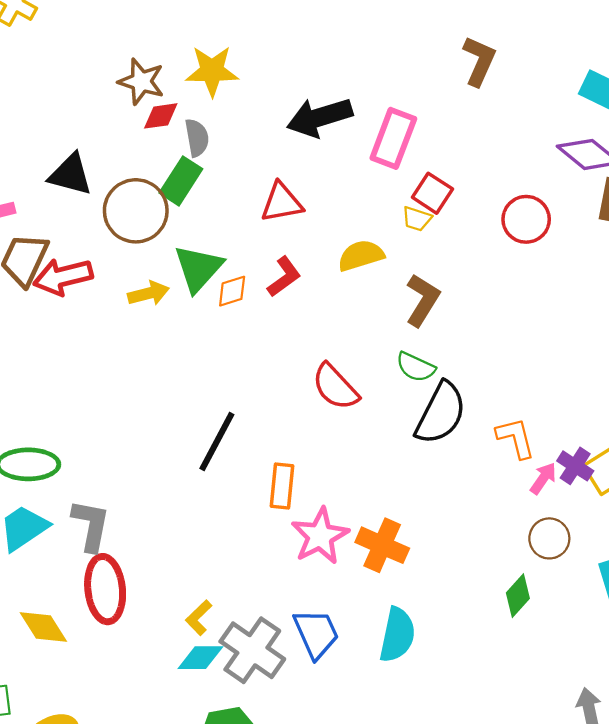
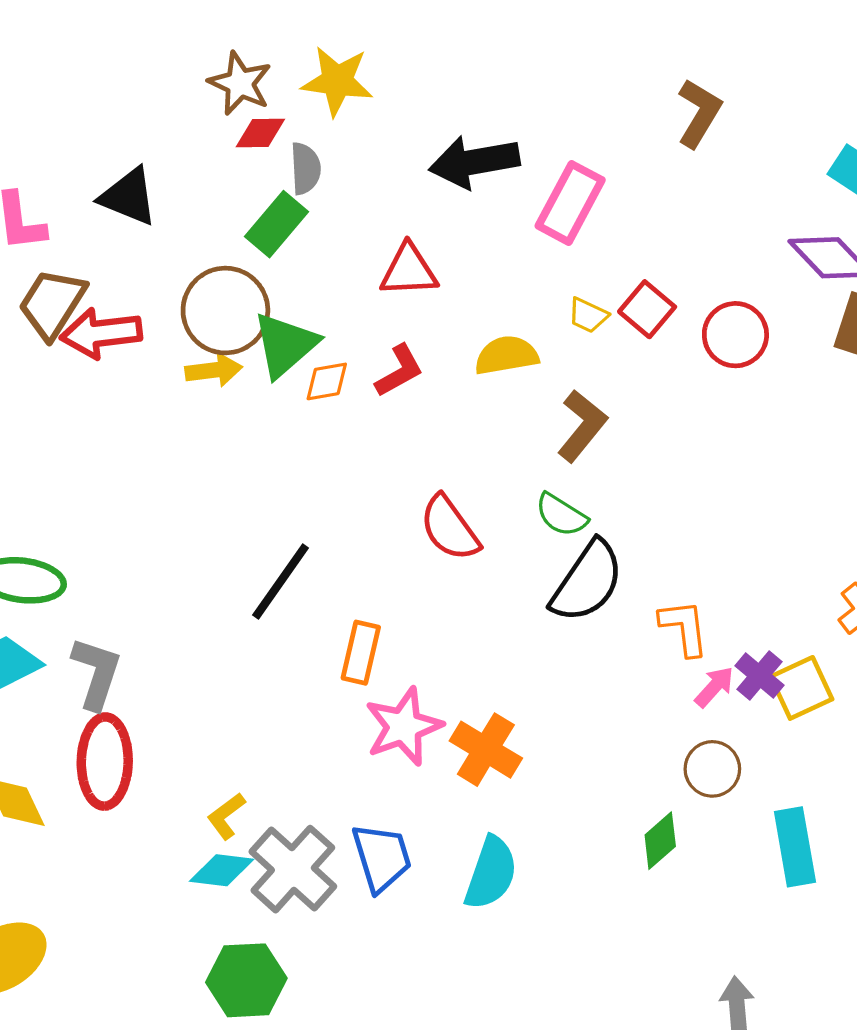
red square: (432, 193) -> (647, 309), moved
brown circle: (136, 211) -> (225, 311), moved

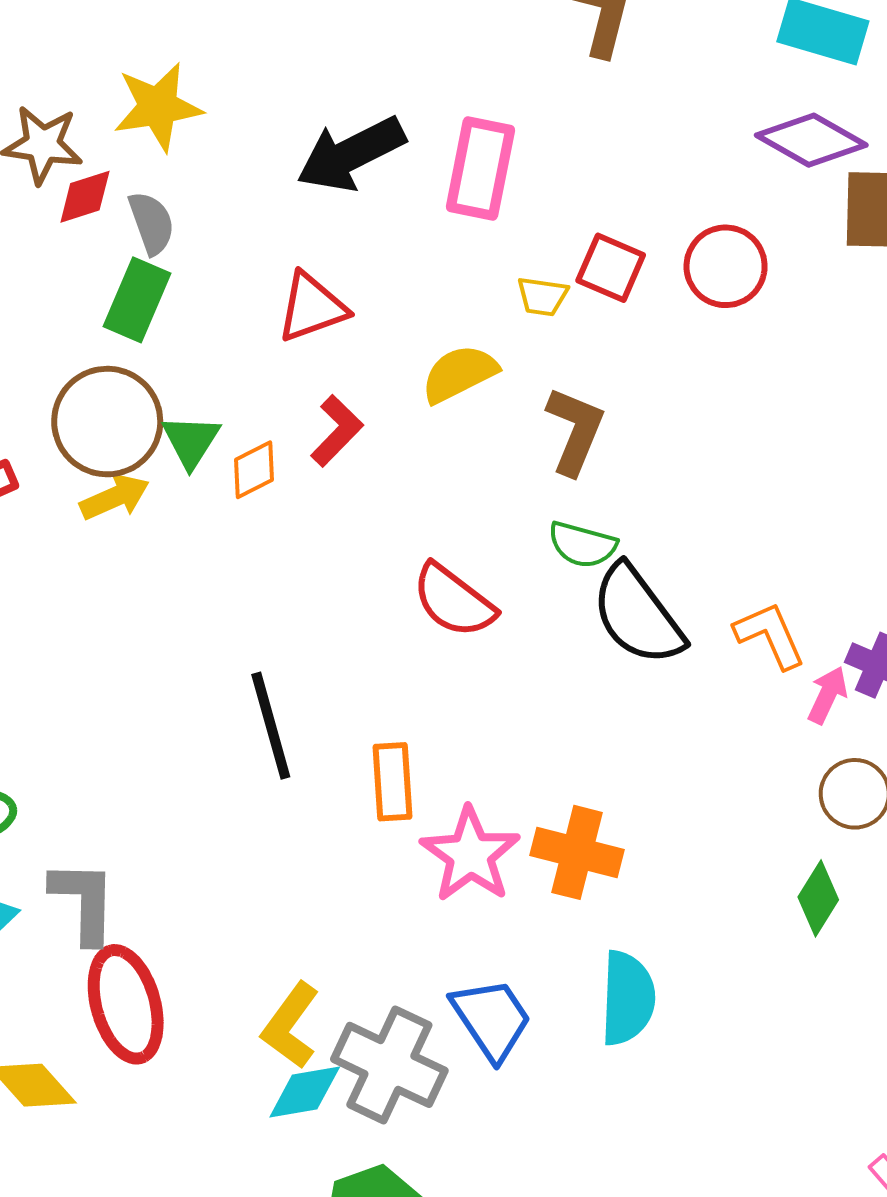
green triangle: (285, 345) -> (191, 441), size x0.7
black line: (281, 582) -> (271, 726), turned -34
black semicircle: (587, 582) -> (638, 615), turned 126
yellow L-shape: (226, 816) -> (290, 1026), size x1.4

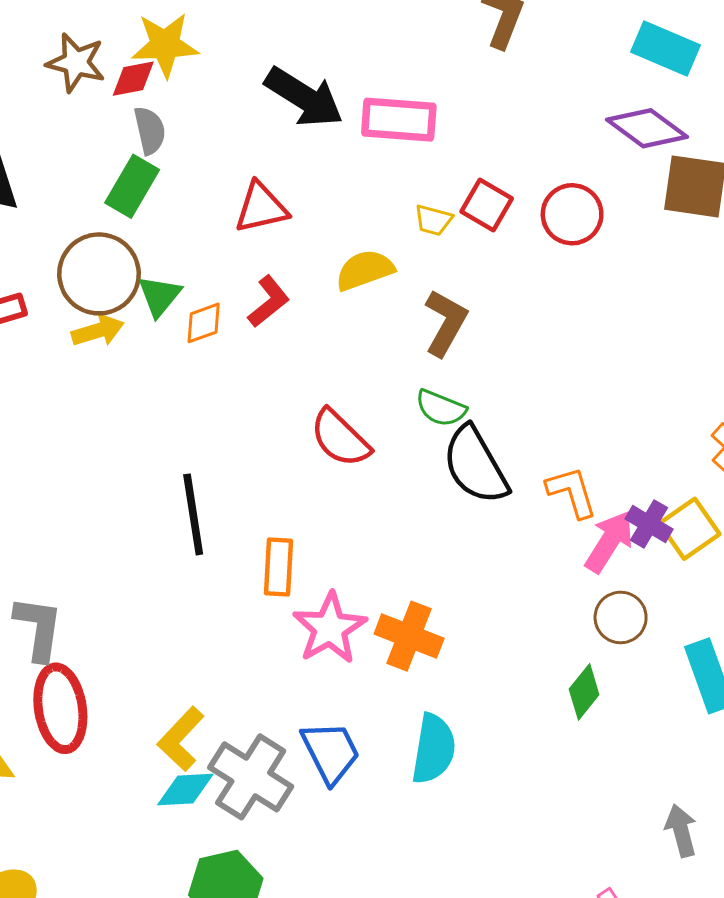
black arrow: (351, 154) -> (304, 97), turned -128
pink rectangle: (480, 169) -> (399, 120), turned 76
red diamond: (85, 197) -> (133, 79), moved
pink arrow: (828, 695) -> (609, 542), size x1.5

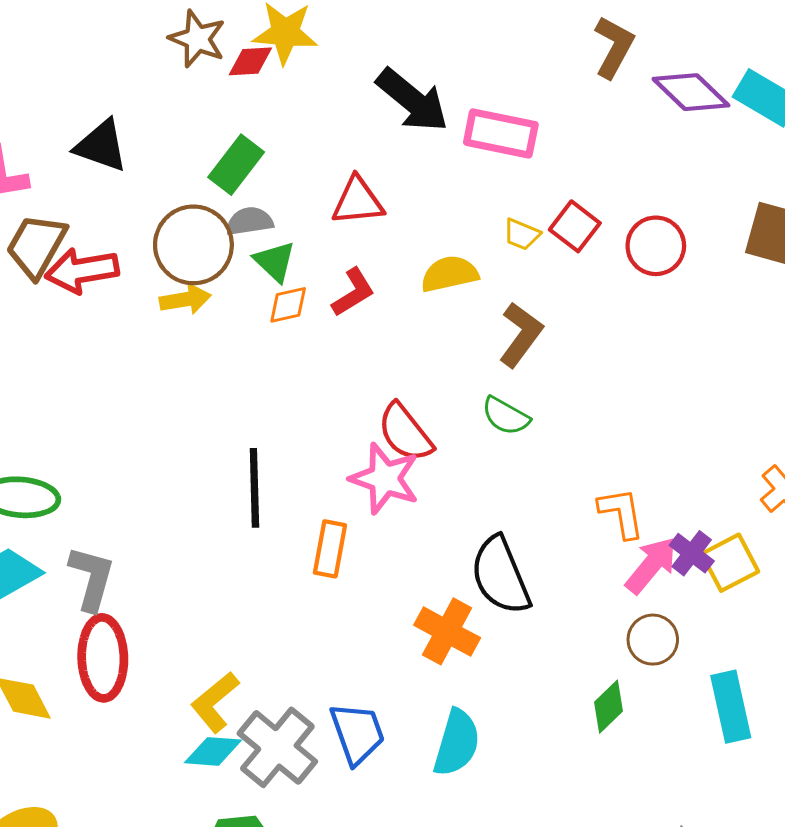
purple diamond: (647, 128) -> (691, 92), moved
gray semicircle: (150, 130) -> (250, 221), moved, turned -93
green triangle: (159, 296) -> (275, 261), moved, turned -33
black semicircle: (475, 465) -> (500, 575), moved
pink star: (330, 628) -> (385, 479), moved, turned -30

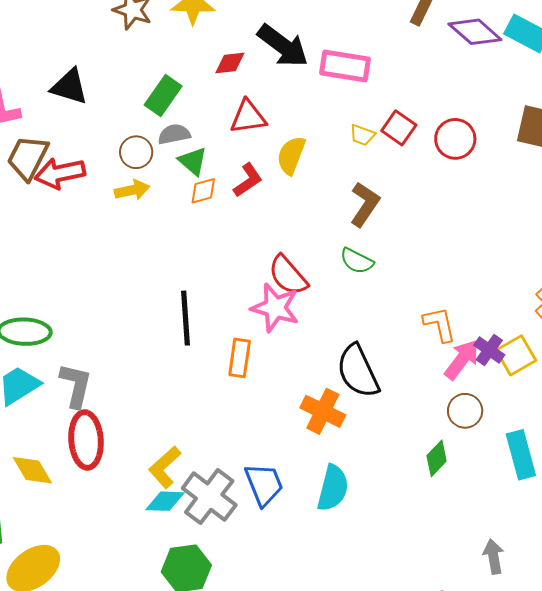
red diamond: (250, 61) -> (230, 63), moved
brown circle: (193, 245) -> (136, 152), size x0.6
yellow semicircle: (450, 274) -> (291, 155), moved, turned -54

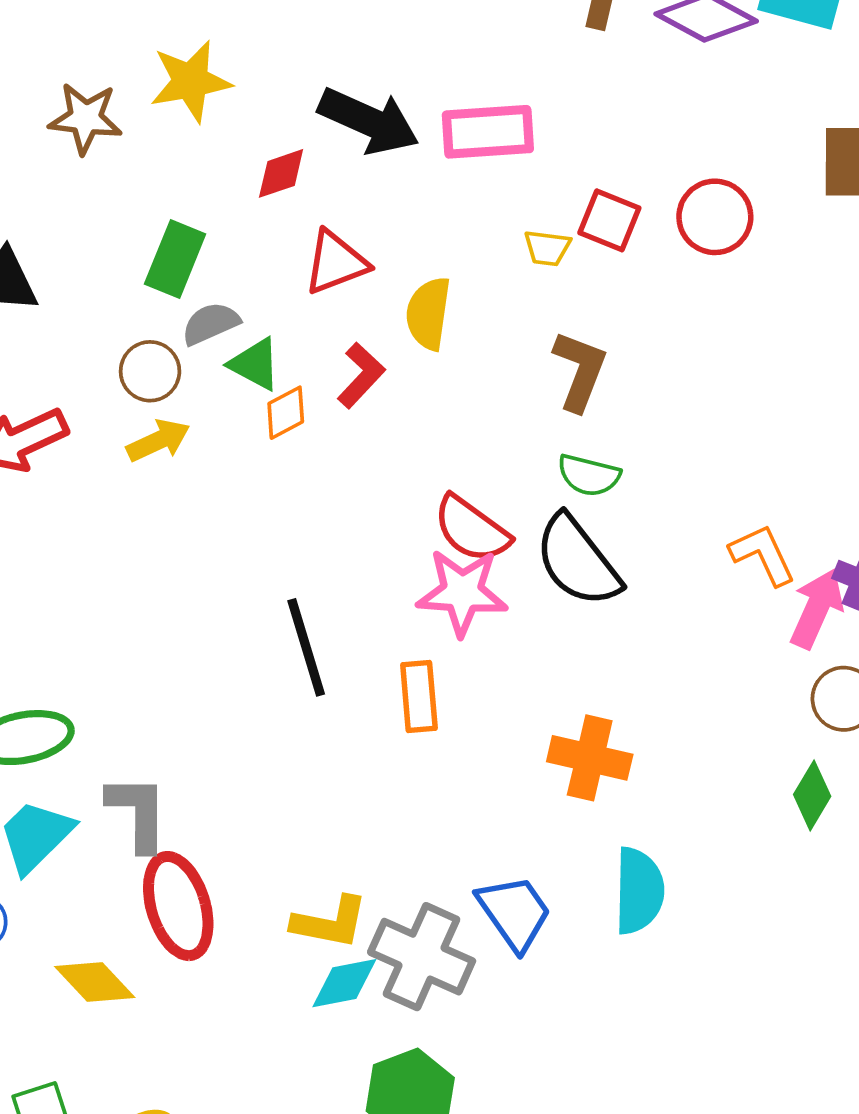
black semicircle: (358, 371) -> (578, 561), moved
yellow L-shape: (165, 467) -> (330, 922), turned -114

